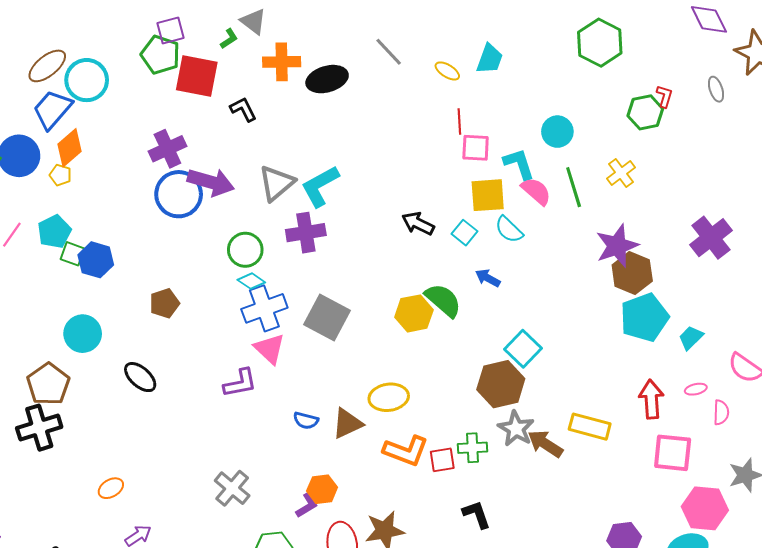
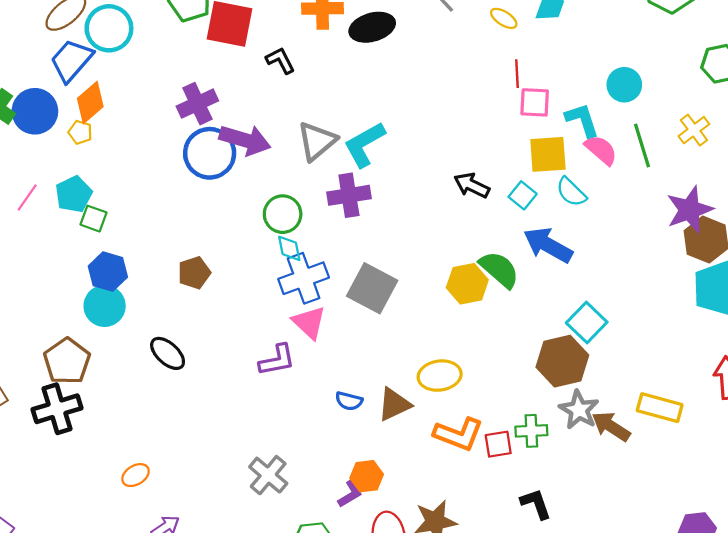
blue hexagon: (96, 260) -> (108, 272), moved
blue arrow: (488, 278) -> (548, 245), size x1.8
cyan diamond: (251, 281) -> (289, 248), turned 44

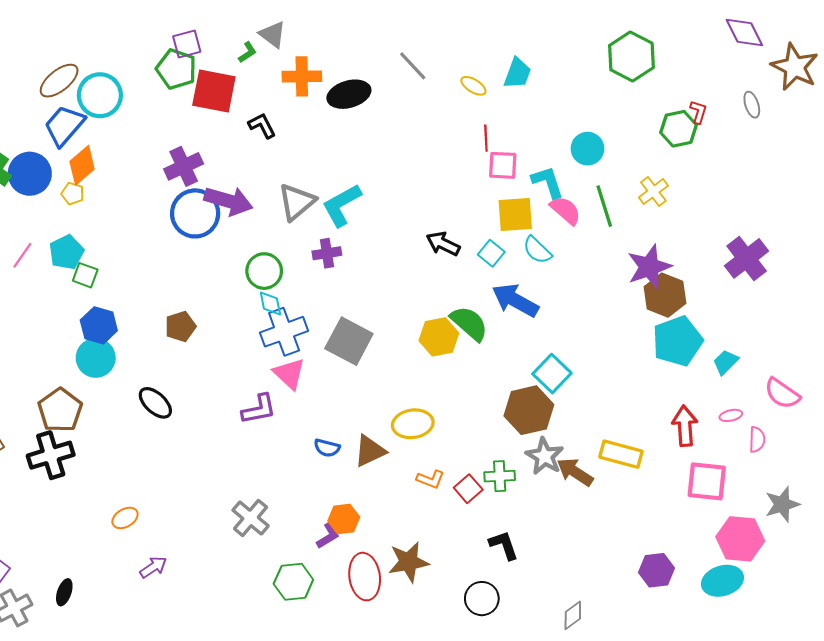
purple cross: (349, 195) -> (327, 253), size x0.7
orange L-shape: (458, 434) -> (431, 479), size x0.6
red square: (498, 444) -> (468, 489), turned -32

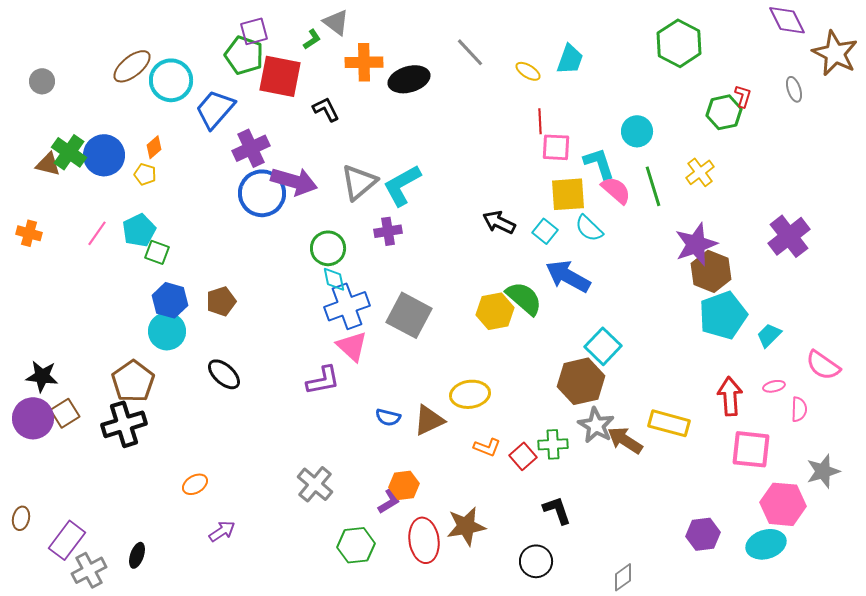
blue trapezoid: (64, 126) -> (215, 109), moved
orange diamond: (82, 165) -> (154, 147), size x0.6
brown pentagon: (180, 326) -> (221, 301), moved

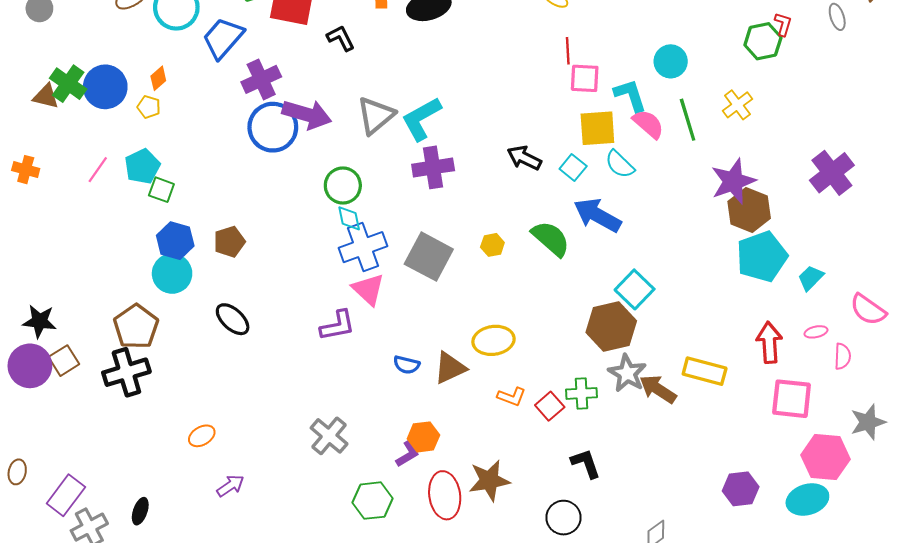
purple cross: (388, 231) -> (433, 167), moved, size x1.4
yellow hexagon: (495, 311) -> (492, 245), moved, size x0.6

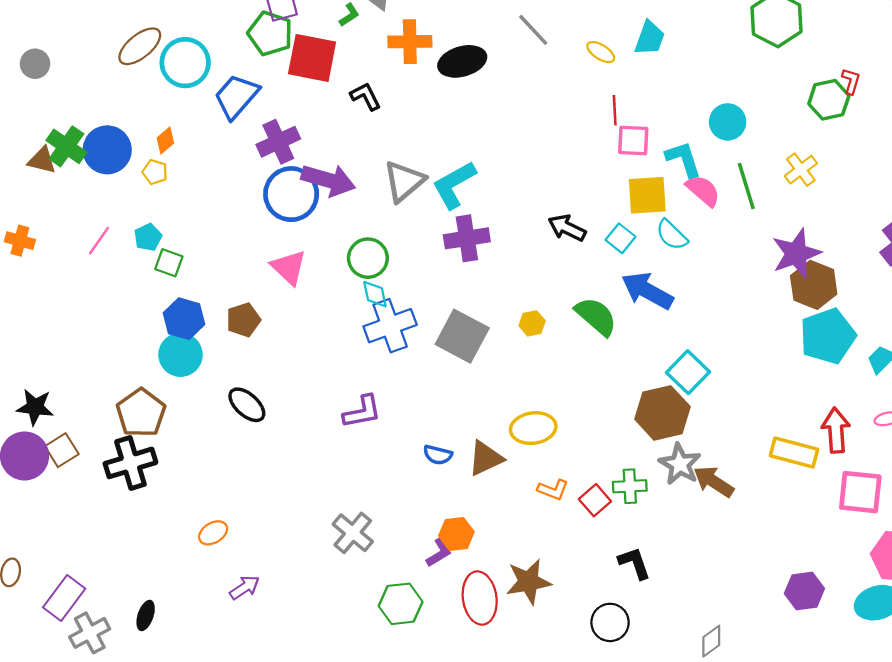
cyan pentagon: (142, 166) -> (148, 237), size x0.7
pink triangle: (368, 289) -> (289, 267), moved
yellow rectangle: (705, 371) -> (794, 452), moved

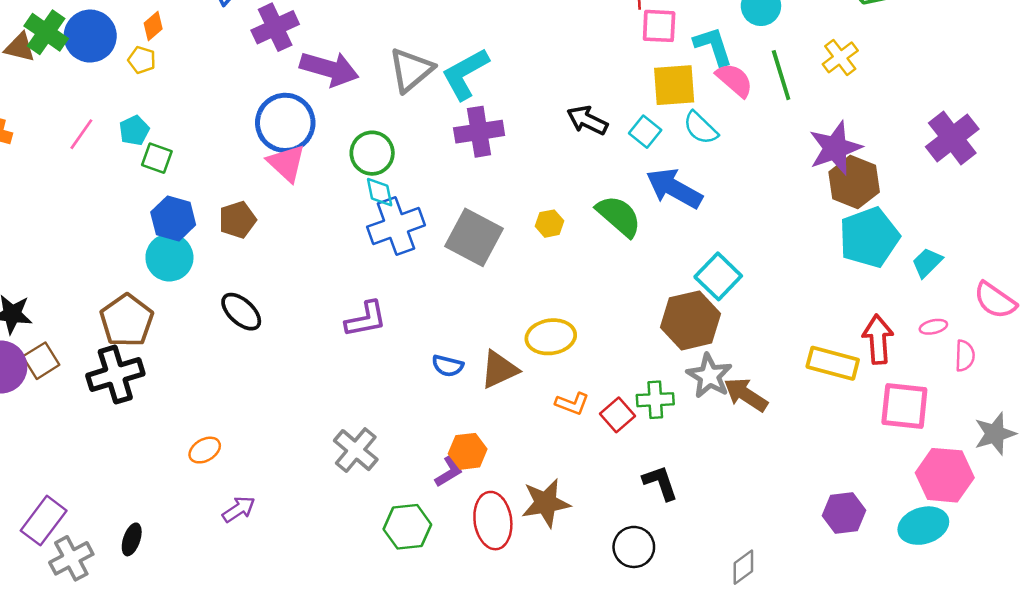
blue circle: (291, 194) -> (285, 123), moved

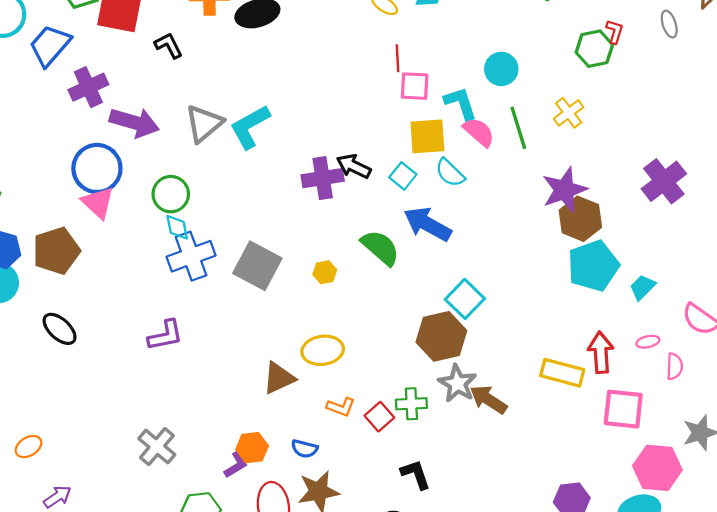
purple cross: (479, 132) -> (323, 178), moved
brown pentagon: (237, 220) -> (56, 251), size x1.5
yellow hexagon: (550, 224) -> (325, 272), moved
blue semicircle: (448, 366) -> (304, 449), moved

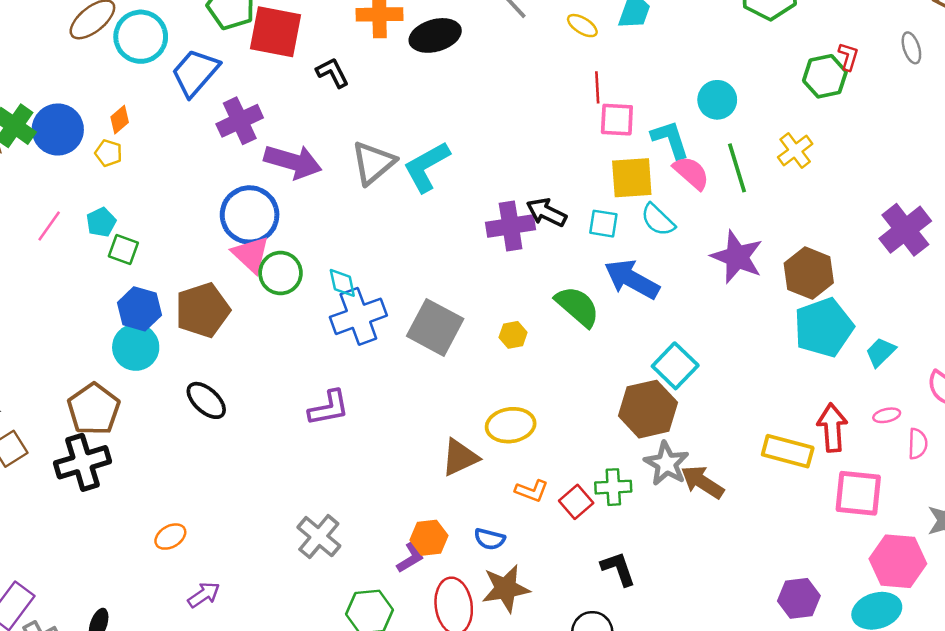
cyan square: (403, 176) -> (603, 224), turned -30
purple star: (564, 190) -> (737, 257), moved, turned -30
green circle: (171, 194) -> (280, 273), moved

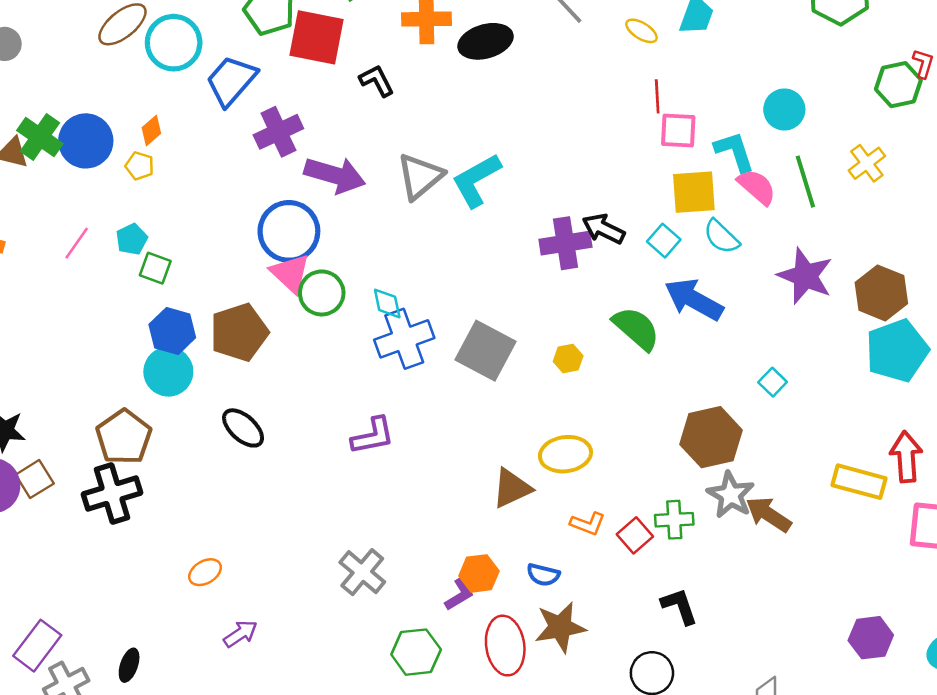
cyan square: (603, 224) -> (664, 241), turned 32
cyan square: (675, 366) -> (773, 382), moved, size x0.6

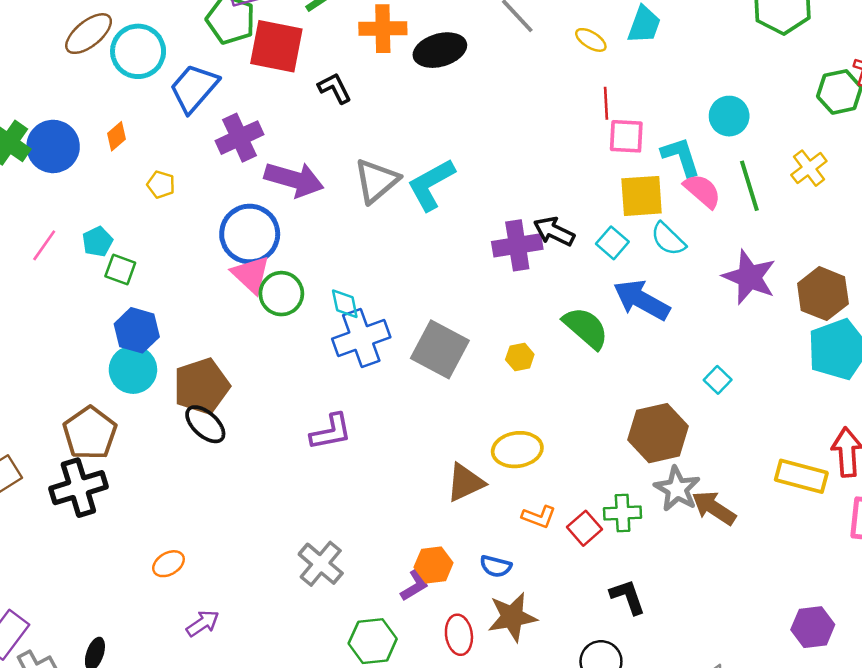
yellow pentagon: (140, 166) -> (161, 185), moved
brown pentagon: (239, 332) -> (201, 386), moved
red ellipse: (505, 646) -> (459, 635), size x0.7

